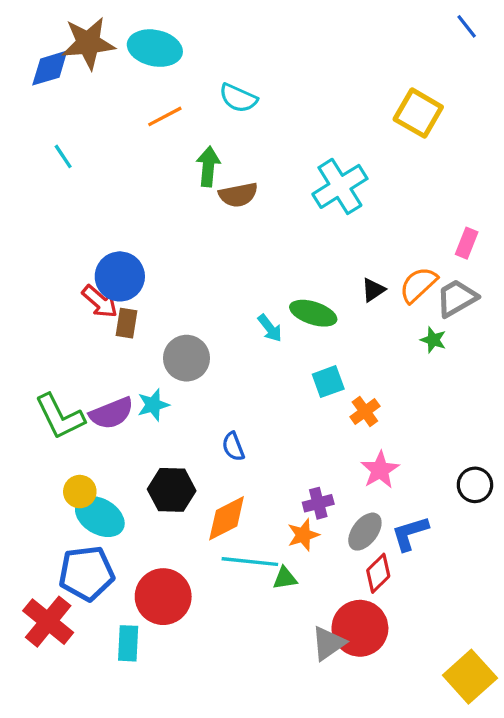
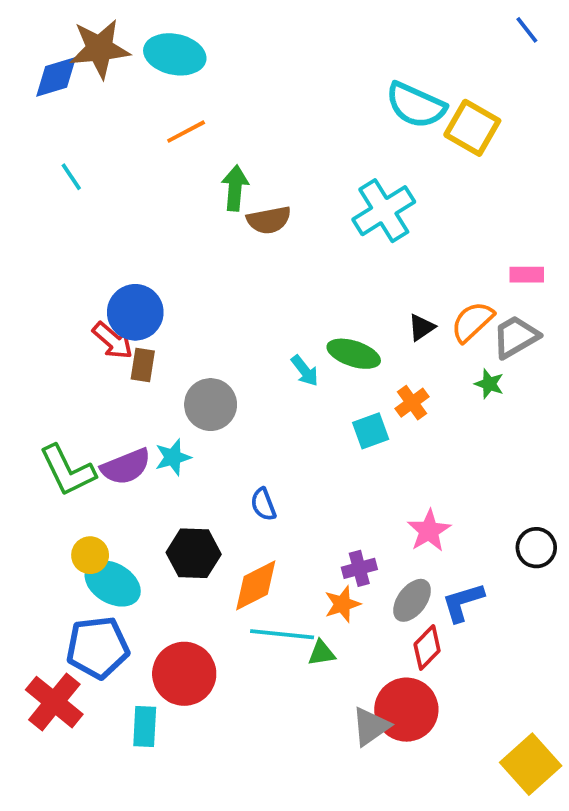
cyan semicircle: (238, 98) -> (416, 105), moved, size x1.4
pink rectangle: (467, 243) -> (527, 275), turned 68
orange cross: (365, 412) -> (412, 403), moved

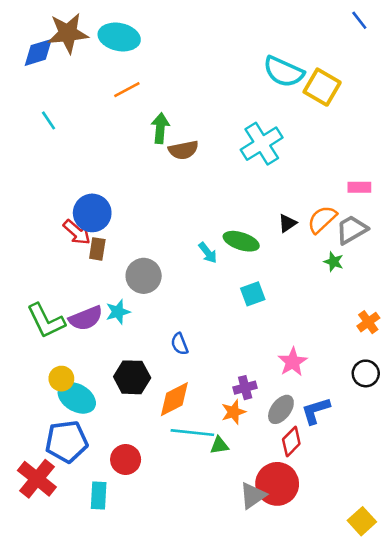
orange cross: (412, 403) -> (368, 322), moved
red circle: (184, 674) -> (126, 459), size x0.7
yellow square: (531, 764) -> (362, 521), size x0.7

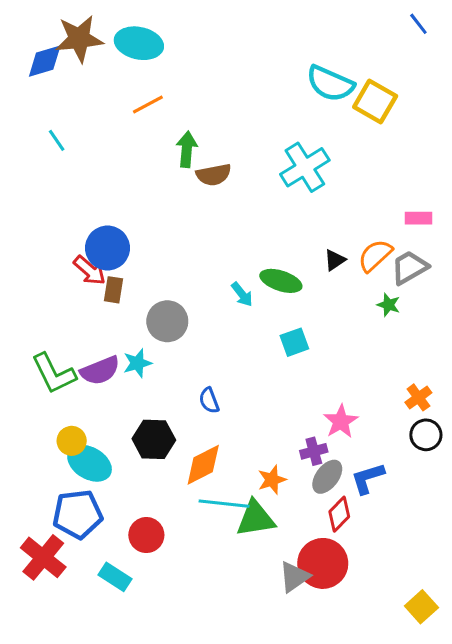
orange cross: (368, 322) -> (418, 397), moved
purple cross: (245, 388) -> (314, 451), moved
green triangle: (219, 445) -> (255, 519), size x1.8
cyan rectangle: (99, 495) -> (115, 577), turned -60

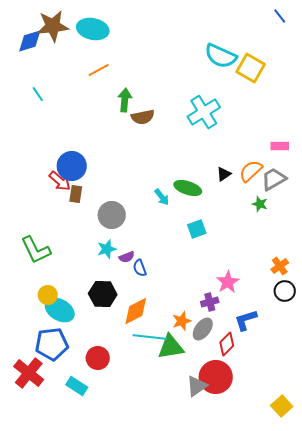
cyan star: (137, 363) -> (107, 249), moved
purple semicircle: (100, 371) -> (127, 257), moved, size x0.6
gray ellipse: (327, 477) -> (203, 329), moved

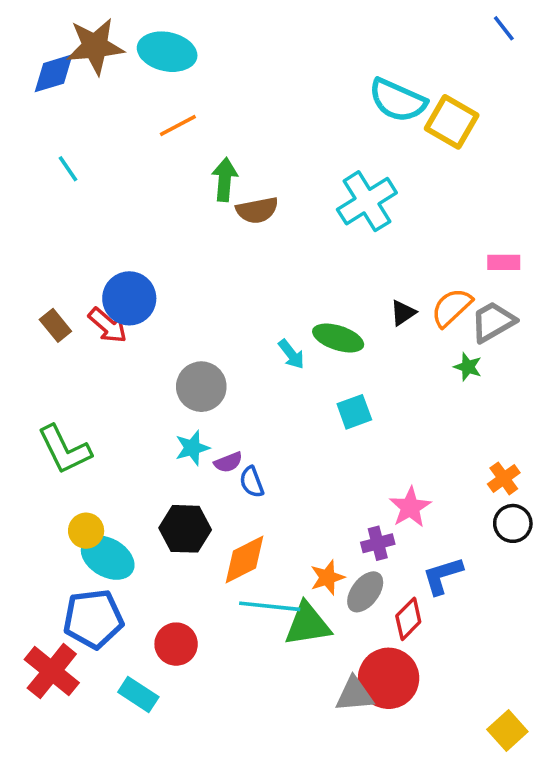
brown rectangle: (76, 194) -> (55, 325), moved, turned -48
gray triangle: (197, 386) -> (354, 695), turned 30

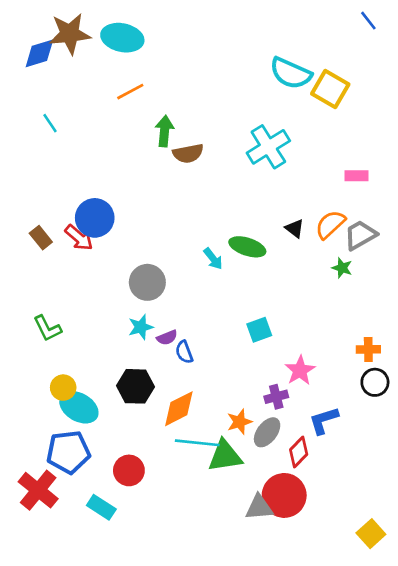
pink rectangle: (504, 262) -> (357, 176), moved
black triangle: (403, 313) -> (295, 228), turned -48
cyan square: (354, 412) -> (259, 330), moved
green L-shape: (64, 450) -> (47, 328), size x0.7
orange cross: (504, 478) -> (368, 349), turned 35

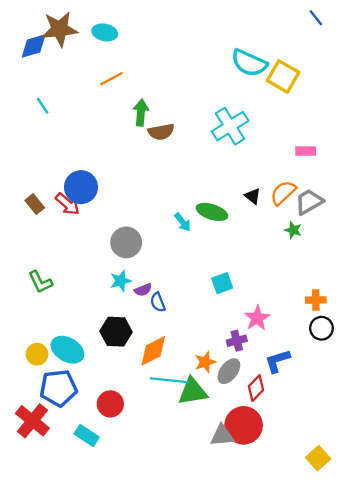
cyan ellipse: (122, 38) -> (105, 32), size x0.7
yellow circle: (63, 388) -> (37, 354), moved

